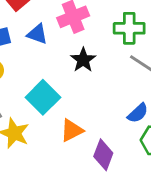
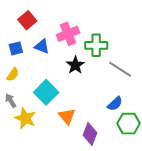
green cross: (129, 28) -> (96, 45), moved
orange triangle: (72, 130) -> (67, 116), turned -42

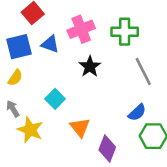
green cross: (96, 45) -> (125, 32), moved
blue square: (16, 48) -> (19, 47), size x1.5
gray line: (120, 69) -> (143, 71), turned 30
cyan square: (46, 92) -> (55, 99), size x0.7

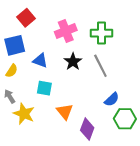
blue triangle: (50, 44) -> (40, 61), moved
gray line: (143, 71) -> (100, 66), moved
cyan square: (55, 99) -> (44, 88), turned -35

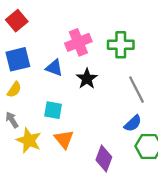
red square: (26, 18) -> (17, 21), moved
blue triangle: (40, 61) -> (54, 68), moved
gray line: (100, 66) -> (137, 90), moved
orange triangle: (65, 112) -> (64, 139), moved

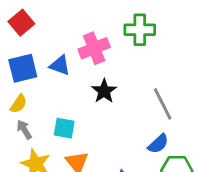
green cross: (121, 45) -> (140, 30), moved
blue triangle: (54, 68) -> (60, 65), moved
gray arrow: (12, 120) -> (24, 130), moved

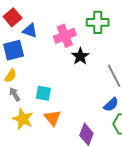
blue triangle: (60, 65) -> (30, 31), moved
black star: (104, 91) -> (80, 56), moved

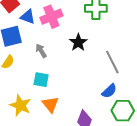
pink cross: (65, 36) -> (51, 17), moved
gray arrow: (15, 94) -> (41, 51), moved

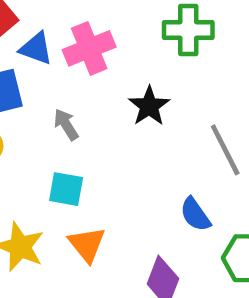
blue semicircle: (109, 91) -> (195, 214), moved, turned 98

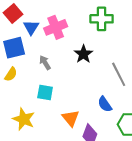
blue triangle: (36, 48) -> (31, 27), turned 42
orange triangle: (87, 244) -> (71, 118), moved

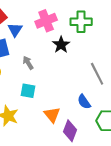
pink cross: (56, 27) -> (46, 21), moved
black star: (83, 54) -> (61, 45), moved

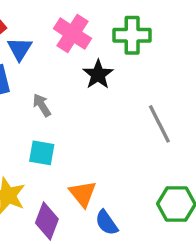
pink cross: (46, 21) -> (72, 34), turned -35
blue semicircle: (84, 102) -> (107, 223), moved
purple diamond: (70, 131) -> (47, 221), moved

